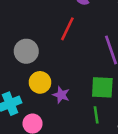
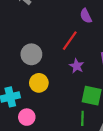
purple star: (61, 95) -> (77, 66), moved

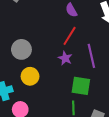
red line: (70, 41) -> (70, 36), moved

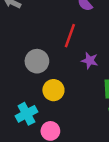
red line: (70, 36) -> (70, 36), moved

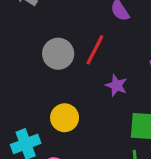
gray circle: (37, 61) -> (58, 54), moved

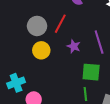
yellow circle: (65, 118) -> (41, 50), moved

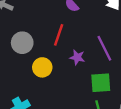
gray circle: (37, 26) -> (22, 43), moved

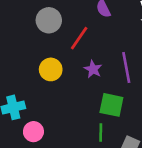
gray circle: (22, 43) -> (49, 20), moved

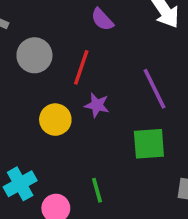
purple star: (93, 69) -> (97, 105), moved
green line: (101, 132) -> (97, 190), moved

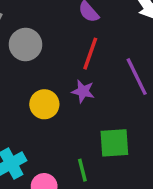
red line: (81, 67) -> (90, 54), moved
green square: (149, 144) -> (114, 143), moved

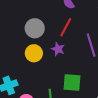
gray circle: (26, 45) -> (35, 28), moved

